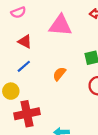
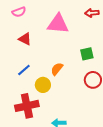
blue line: (24, 66) -> (24, 70), moved
yellow circle: (11, 91) -> (43, 85), moved

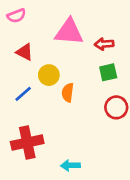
red arrow: (92, 13) -> (104, 44), moved
orange semicircle: (57, 69) -> (68, 93), turned -32
yellow circle: (43, 85) -> (49, 75), moved

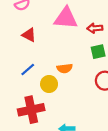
yellow circle: (49, 75) -> (49, 84), moved
orange semicircle: (68, 93) -> (65, 68), turned -104

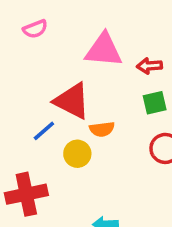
red triangle: (29, 35) -> (72, 101), moved, size x1.6
red cross: (31, 110) -> (26, 194), moved

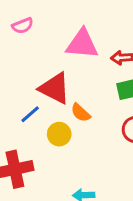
orange semicircle: (102, 129) -> (81, 113), turned 50

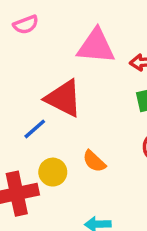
orange semicircle: (81, 113) -> (94, 161), moved
yellow circle: (59, 134) -> (53, 172), moved

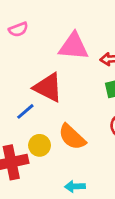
orange semicircle: (94, 161) -> (72, 137), size x1.5

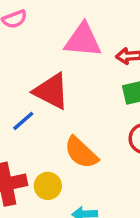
yellow circle: (40, 145) -> (48, 186), moved

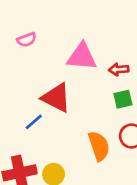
orange semicircle: (81, 153) -> (99, 146), moved, turned -152

